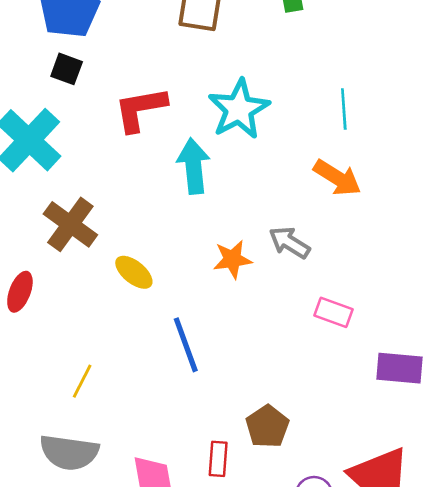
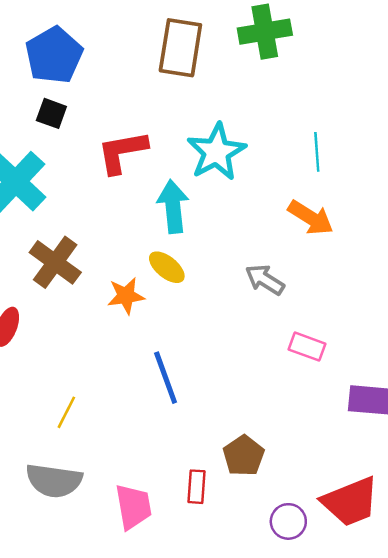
orange star: (232, 259) -> (126, 296), moved
yellow ellipse: (134, 272) -> (167, 267), moved

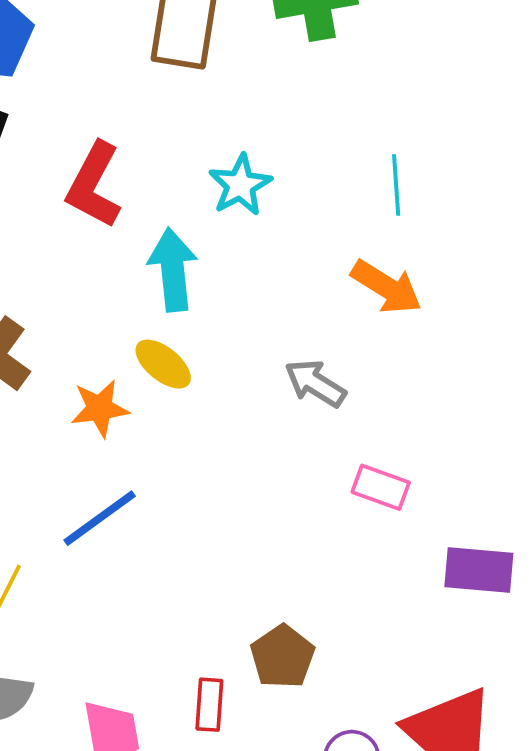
red L-shape: (122, 152) -> (94, 185), turned -52
cyan star: (216, 152) -> (240, 185), size x0.7
blue line: (166, 378) -> (100, 518), moved, turned 74

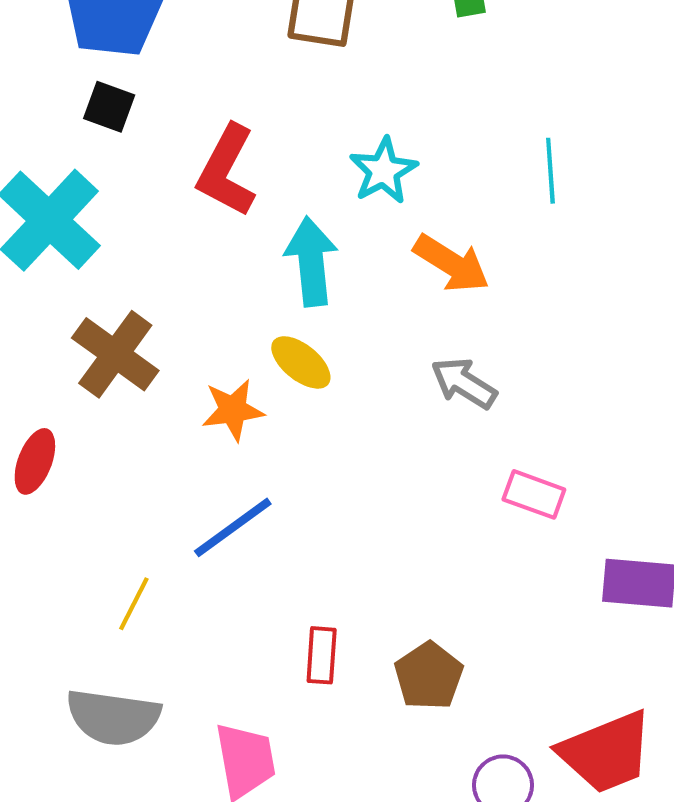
orange arrow: (386, 287) -> (451, 263), moved
red rectangle: (209, 705) -> (322, 655), moved

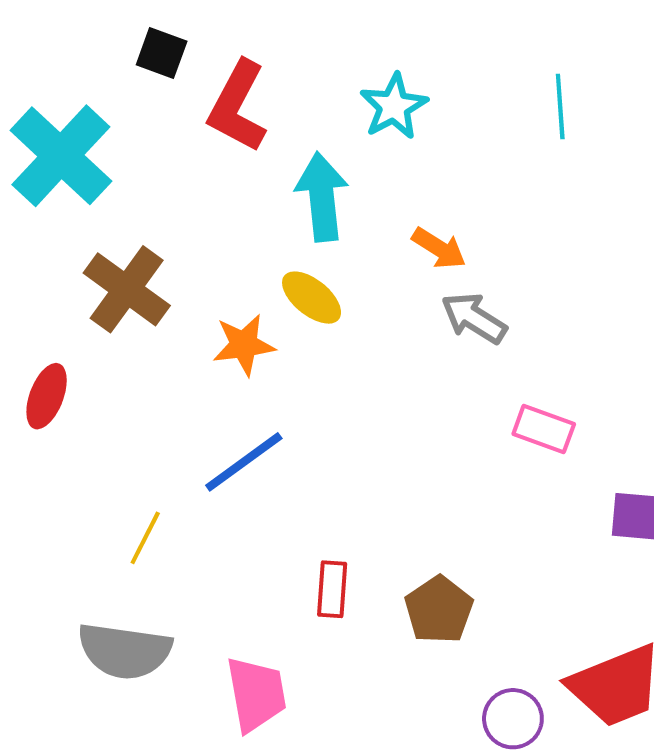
black square: (109, 107) -> (162, 53), moved
orange arrow: (451, 263) -> (439, 248), moved, size x0.7

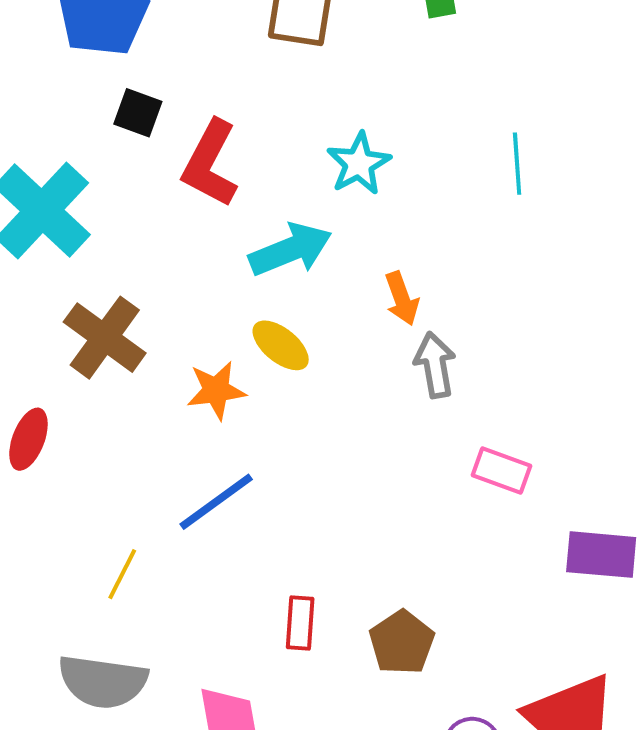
cyan arrow: (322, 197) -> (290, 250), turned 74
orange arrow: (439, 248) -> (402, 298), turned 38
gray arrow: (474, 318) -> (435, 365), turned 48

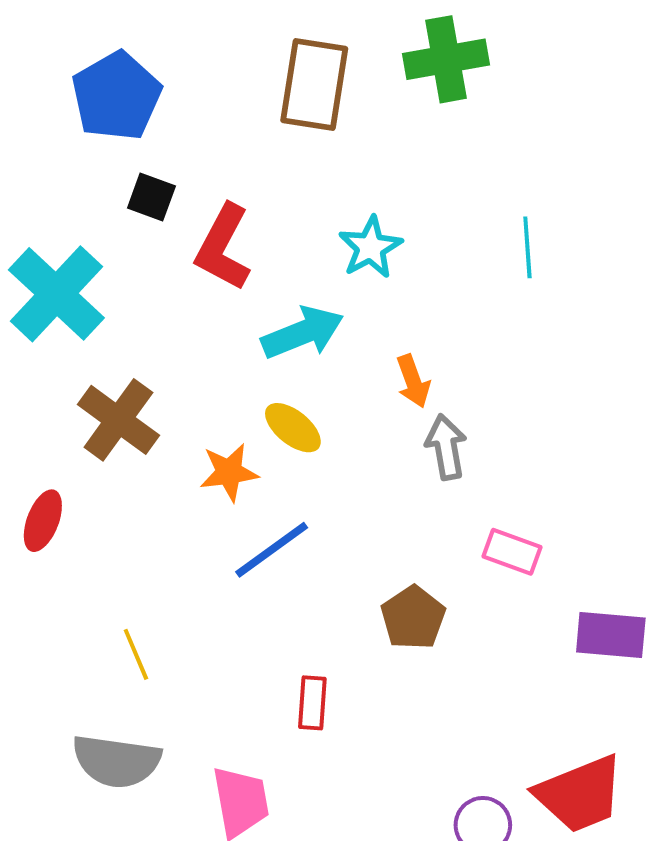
blue line: (216, 502) -> (272, 550), moved
yellow line: (122, 574) -> (136, 654), turned -50
brown pentagon: (402, 642) -> (413, 618), moved

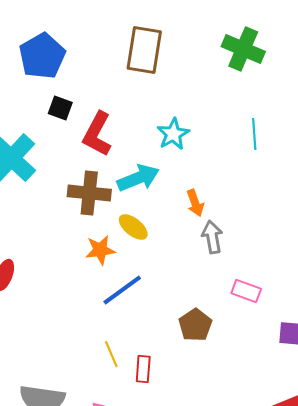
green cross: (446, 59) -> (243, 49), moved, turned 33
brown cross: (118, 420) -> (89, 193), moved, turned -30
yellow line: (136, 654) -> (111, 354), moved

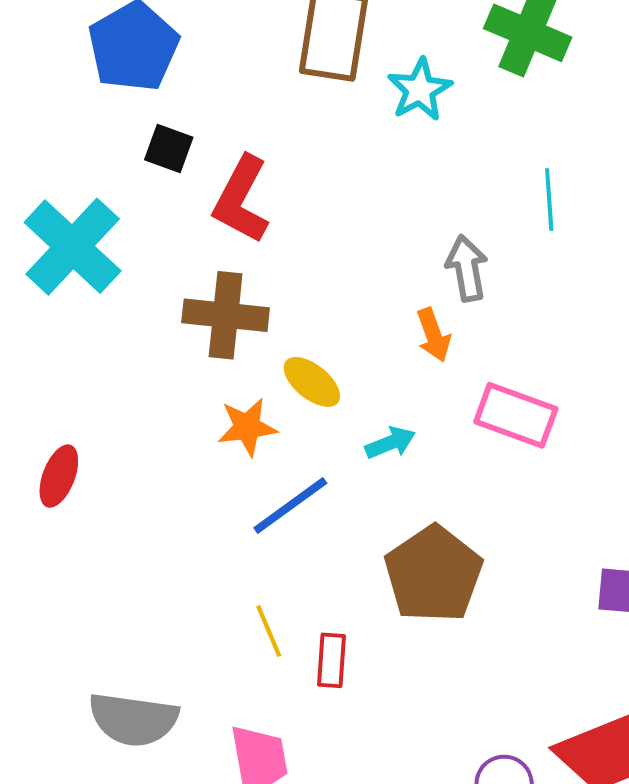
cyan star: (173, 134) -> (420, 90), moved
cyan arrow: (138, 178) -> (390, 443), moved, size x0.6
gray arrow: (212, 237) -> (467, 268), moved
pink rectangle: (246, 291) -> (516, 415), moved, size x1.4
brown pentagon: (195, 325) -> (433, 574), size x1.5

